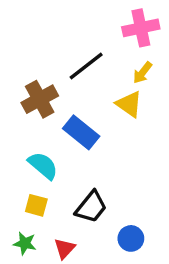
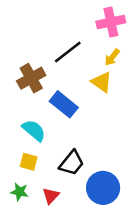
blue circle: (131, 238) -> (103, 188), size x1.6

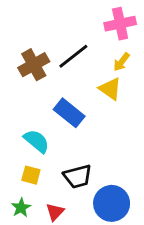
brown cross: (31, 78) -> (34, 65), moved
black trapezoid: (72, 163) -> (78, 176), turned 36
green star: (19, 192) -> (21, 208), turned 30

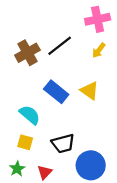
yellow triangle: (110, 89) -> (90, 91), moved

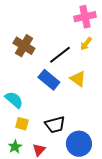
black line: (60, 46) -> (60, 55), moved
brown cross: (27, 53) -> (24, 46), turned -30
cyan semicircle: (30, 115) -> (14, 100), moved

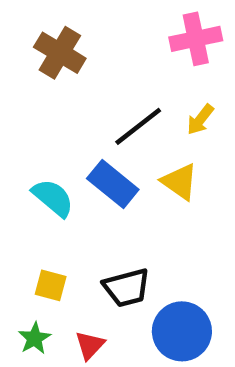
yellow arrow: (86, 44) -> (200, 119), moved
brown cross: (24, 46) -> (60, 53), moved
cyan semicircle: (14, 100) -> (53, 198), moved

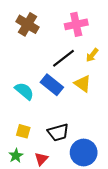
pink cross: (196, 39) -> (76, 24), moved

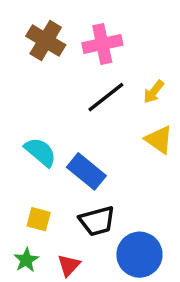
pink cross: (76, 24) -> (102, 44), moved
yellow triangle: (83, 84) -> (159, 140), moved
blue rectangle: (52, 85) -> (86, 171), moved

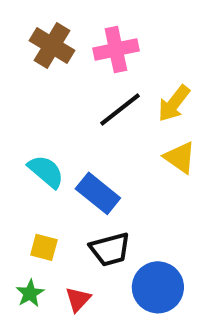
yellow arrow: (154, 92) -> (174, 103), size x1.4

